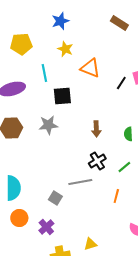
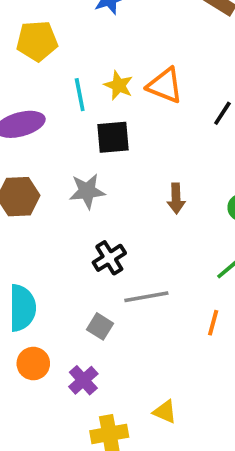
yellow star: (65, 49) -> (119, 85), moved
black cross: (97, 161) -> (109, 258), moved
yellow triangle: (90, 244) -> (165, 412), turned 40

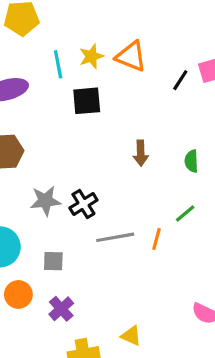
yellow star: (119, 85) -> (91, 56), turned 30
gray star: (87, 191) -> (45, 201), moved
orange line: (213, 323) -> (156, 239), moved
gray square: (100, 326) -> (53, 261), moved, turned -30

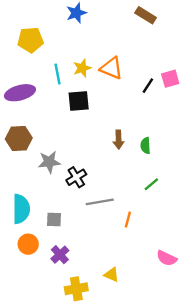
green semicircle: (191, 161) -> (146, 146), moved
gray star: (45, 201) -> (49, 162), moved
orange line: (156, 239) -> (128, 219), moved

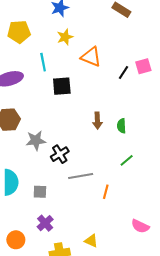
yellow star: (82, 68) -> (65, 37), moved
orange circle: (28, 244) -> (16, 240), moved

